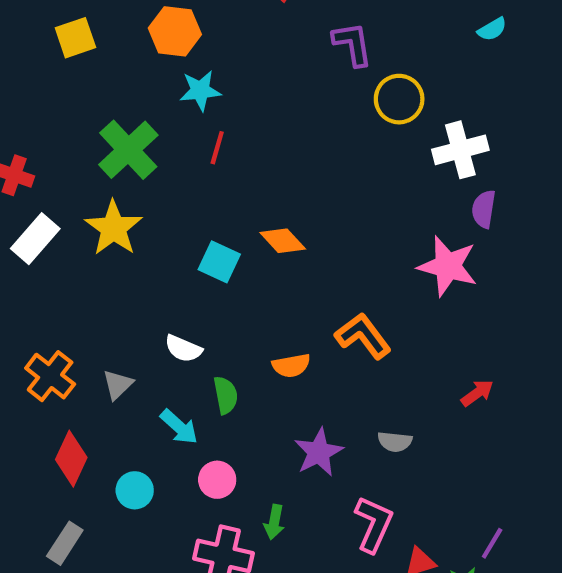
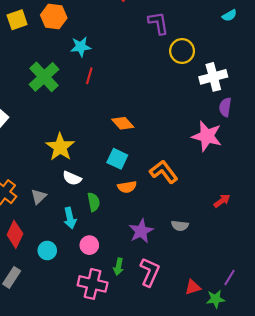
orange hexagon: (175, 31) -> (54, 17), moved
yellow star: (114, 228) -> (60, 147), moved
cyan square: (219, 262) -> (117, 159), moved
cyan arrow: (179, 427) -> (70, 218), turned 36
pink L-shape: (374, 524) -> (150, 272), moved

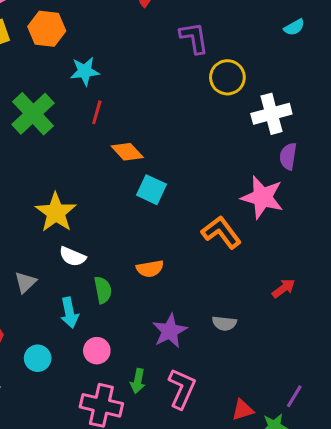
orange diamond: (123, 123) -> (127, 152), moved
cyan square: (117, 159) -> (151, 190), moved
orange L-shape: (164, 172) -> (221, 232), moved

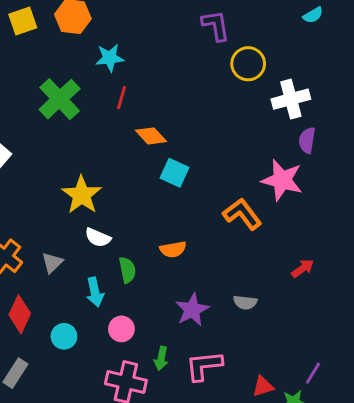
pink L-shape: (182, 389) -> (204, 366), turned -120

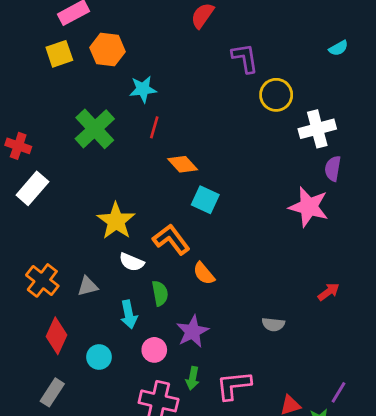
orange L-shape: (242, 214) -> (171, 239), moved
orange semicircle: (173, 249) -> (204, 273), turned 60
gray triangle: (52, 263) -> (88, 286), turned 30
purple star: (192, 310) -> (193, 331), moved

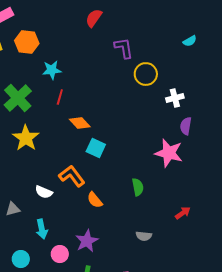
white cross: (317, 129) -> (175, 98), size x0.7
yellow star: (116, 221) -> (26, 138), moved
green semicircle: (160, 293) -> (138, 187), moved

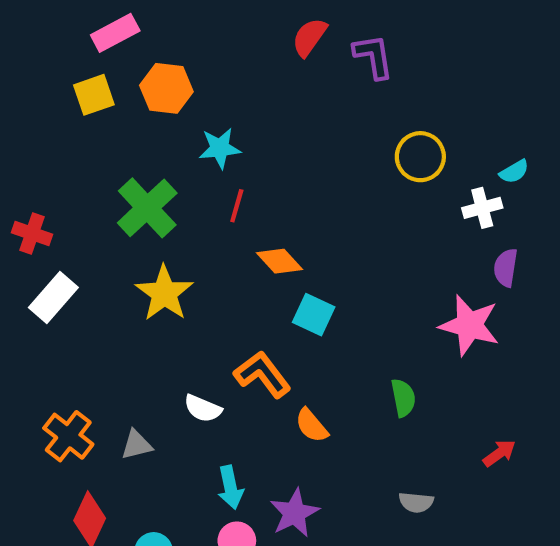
cyan semicircle: (190, 41) -> (514, 172), moved
purple L-shape: (124, 48) -> (373, 56), moved
cyan arrow: (42, 229) -> (230, 487), moved

